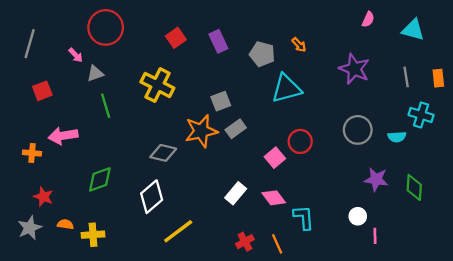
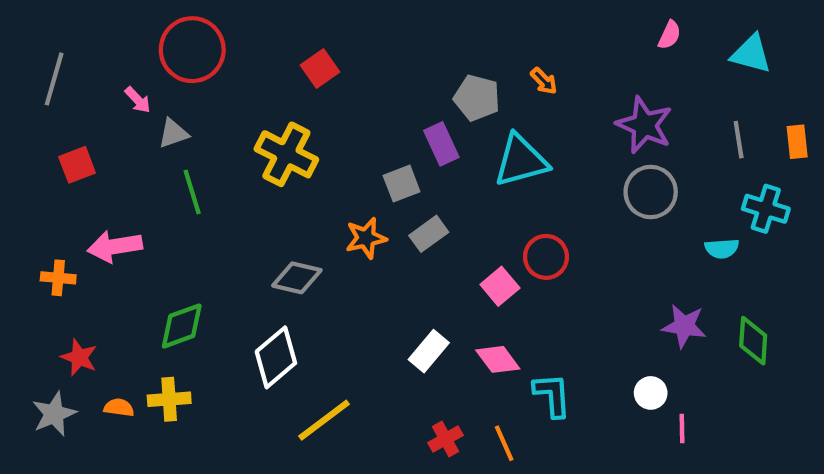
purple rectangle: (218, 41) -> (441, 144), moved
gray circle: (358, 130) -> (651, 192), moved
orange star: (201, 131) -> (366, 238), size x0.7
yellow cross: (93, 235) -> (169, 399), moved

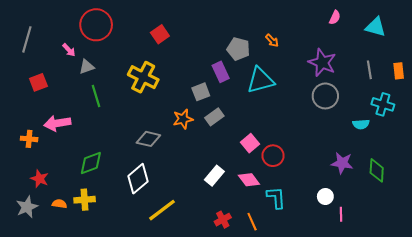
red circle: (546, 257) -> (273, 156), moved

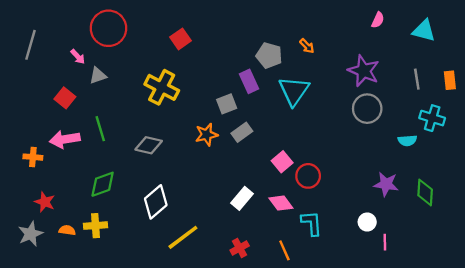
cyan triangle: (260, 80) -> (294, 91), turned -40
red square: (38, 82) -> (65, 98), moved, turned -30
green line: (96, 96) -> (100, 129), moved
gray diamond: (148, 139) -> (149, 145), moved
red cross: (223, 220) -> (240, 248), moved

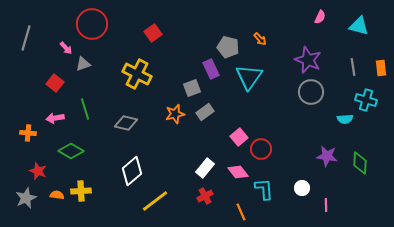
pink arrow: (65, 139) -> (55, 118), size x0.7
green diamond: (103, 184) -> (71, 151), moved, turned 50
white circle: (367, 222) -> (302, 188), moved
red cross: (240, 248) -> (205, 196), moved

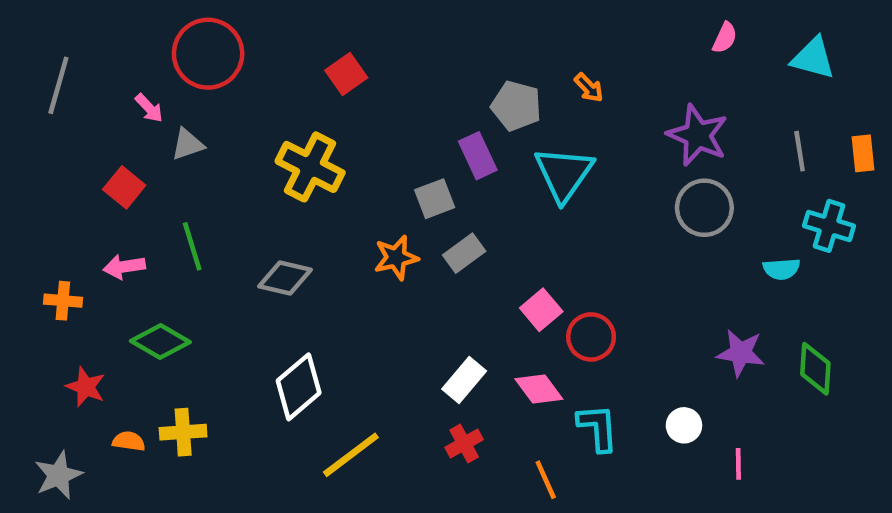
gray star: (26, 198) -> (58, 475), moved

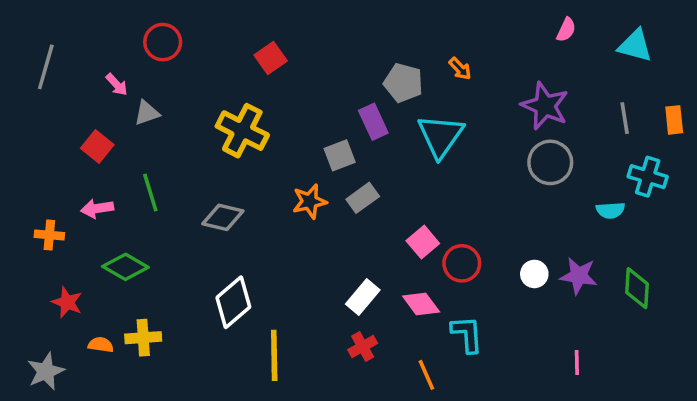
red circle: (208, 54) -> (163, 42), size x0.7
white circle: (684, 425) -> (534, 274), moved
yellow line: (351, 455) -> (274, 355), turned -54

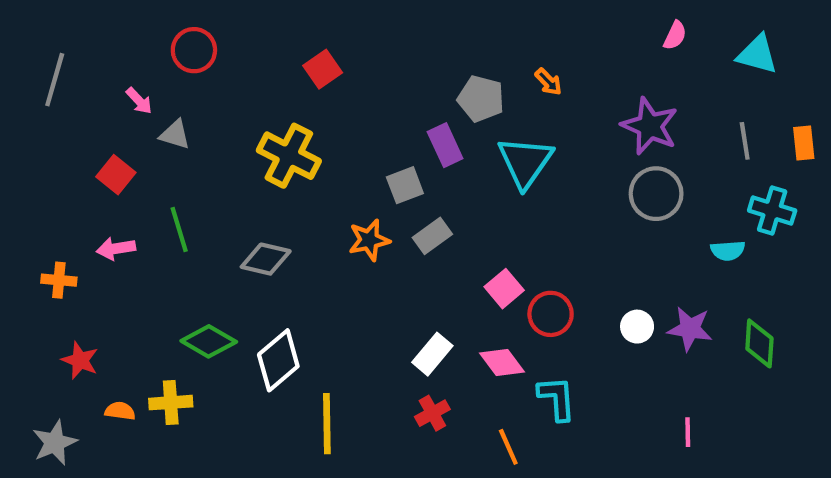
gray triangle: (147, 113) -> (175, 135), turned 36
green diamond: (125, 267) -> (209, 341), moved

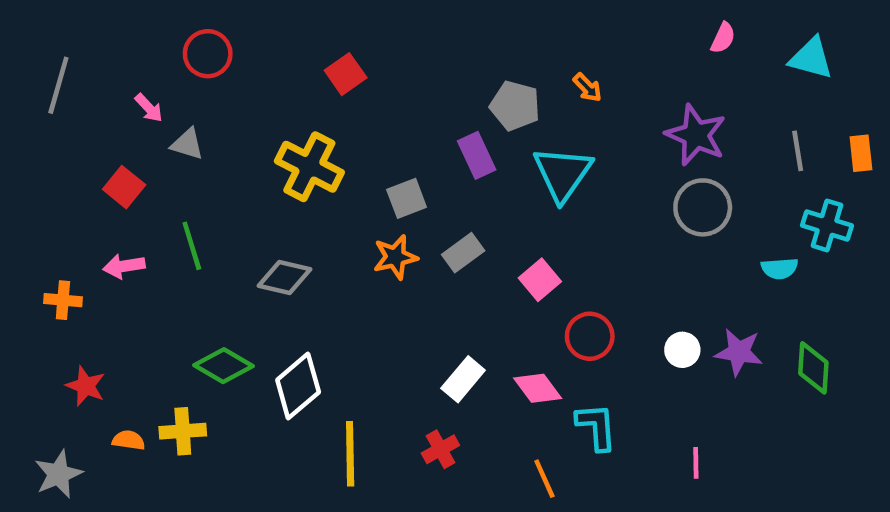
gray square: (405, 185) -> (407, 198), moved
pink square: (504, 289) -> (540, 280), moved
red cross: (432, 413) -> (440, 449), moved
pink line: (688, 432) -> (696, 463), moved

